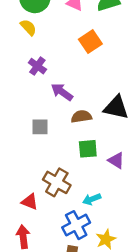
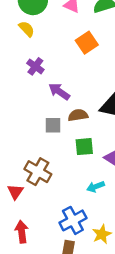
gray square: (40, 127) -> (53, 125), moved
brown cross: (57, 182) -> (38, 172), moved
cyan arrow: (92, 199) -> (96, 187), moved
red triangle: (30, 202) -> (15, 192), moved, turned 42

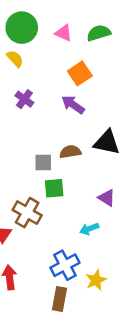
purple arrow: (59, 91) -> (73, 105), moved
green square: (84, 147) -> (54, 188), moved

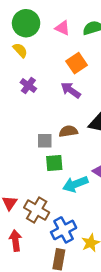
brown cross: (27, 213) -> (37, 210), moved
cyan arrow: (89, 229) -> (75, 184), moved, size x1.5

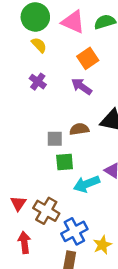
pink triangle: (62, 28) -> (73, 22), size x1.5
yellow semicircle: (20, 50) -> (39, 45), moved

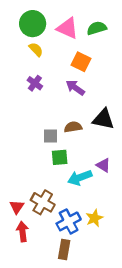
orange square: (88, 58) -> (81, 62), turned -30
red triangle: (18, 203) -> (17, 207), moved
yellow star: (102, 245) -> (94, 218), moved

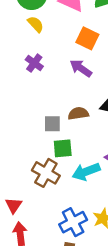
brown cross: (43, 202) -> (46, 173), moved

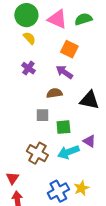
brown semicircle: (78, 113) -> (54, 93), moved
green square: (63, 148) -> (63, 127), moved

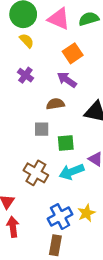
orange square: (69, 49) -> (73, 53), turned 30

